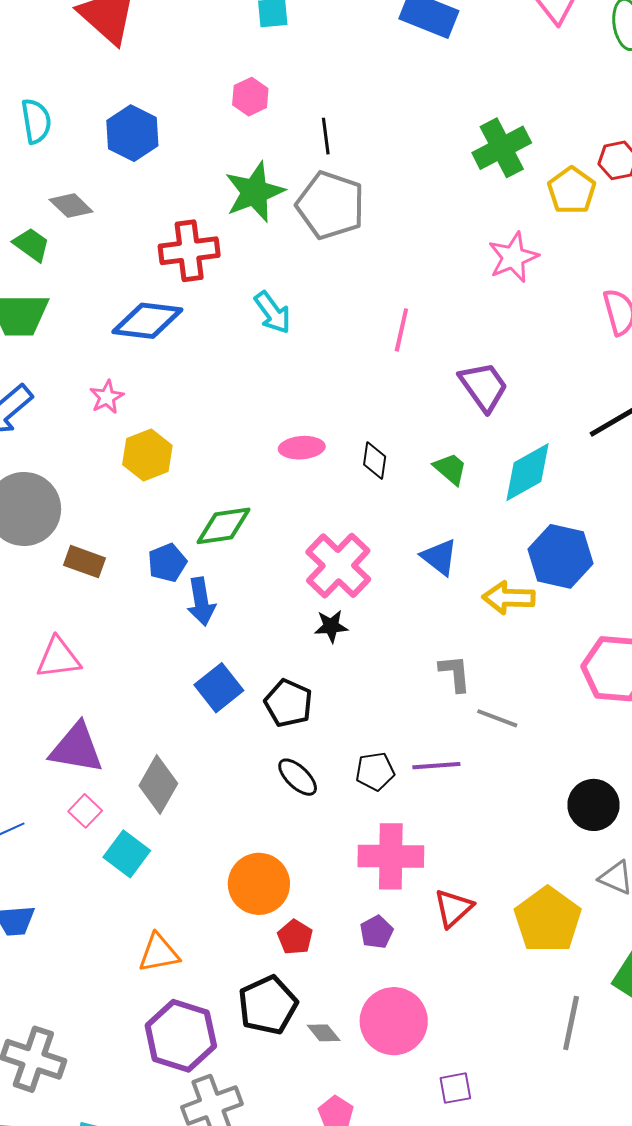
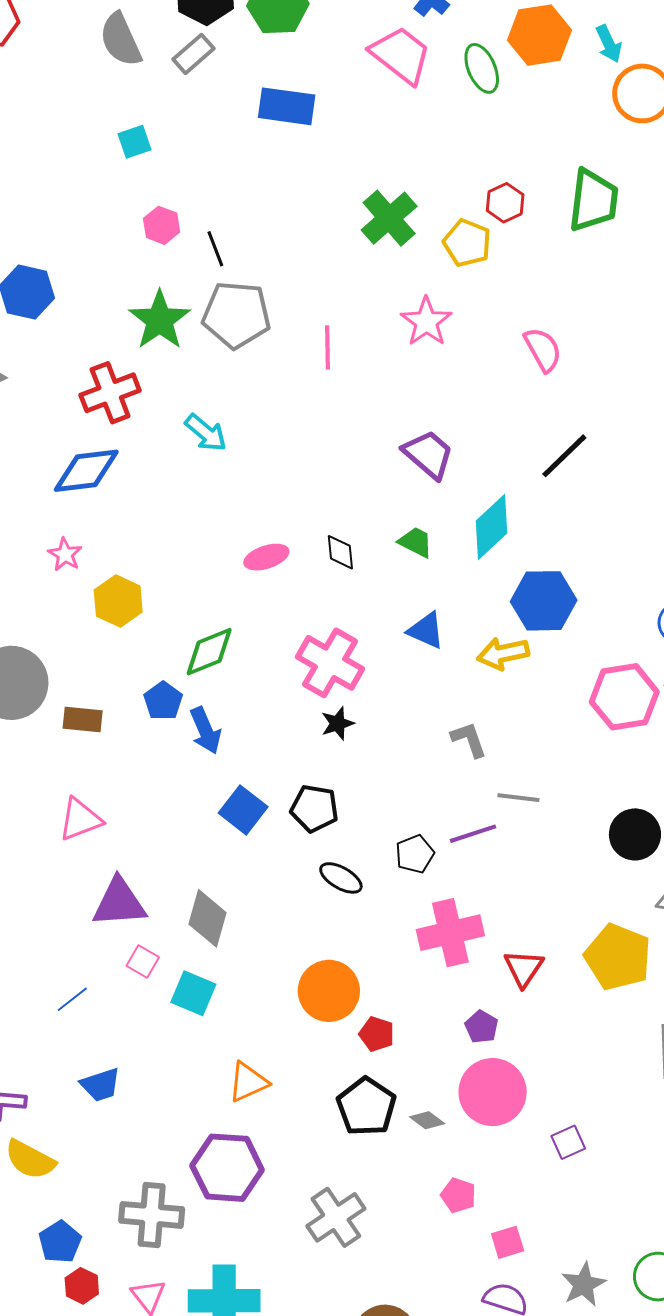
pink hexagon: (250, 97) -> (162, 225), moved
pink line: (401, 330) -> (327, 347), moved
gray line: (497, 718) -> (518, 798), moved
purple pentagon: (377, 932) -> (482, 1027), moved
purple hexagon: (181, 1036) -> (227, 1168), moved

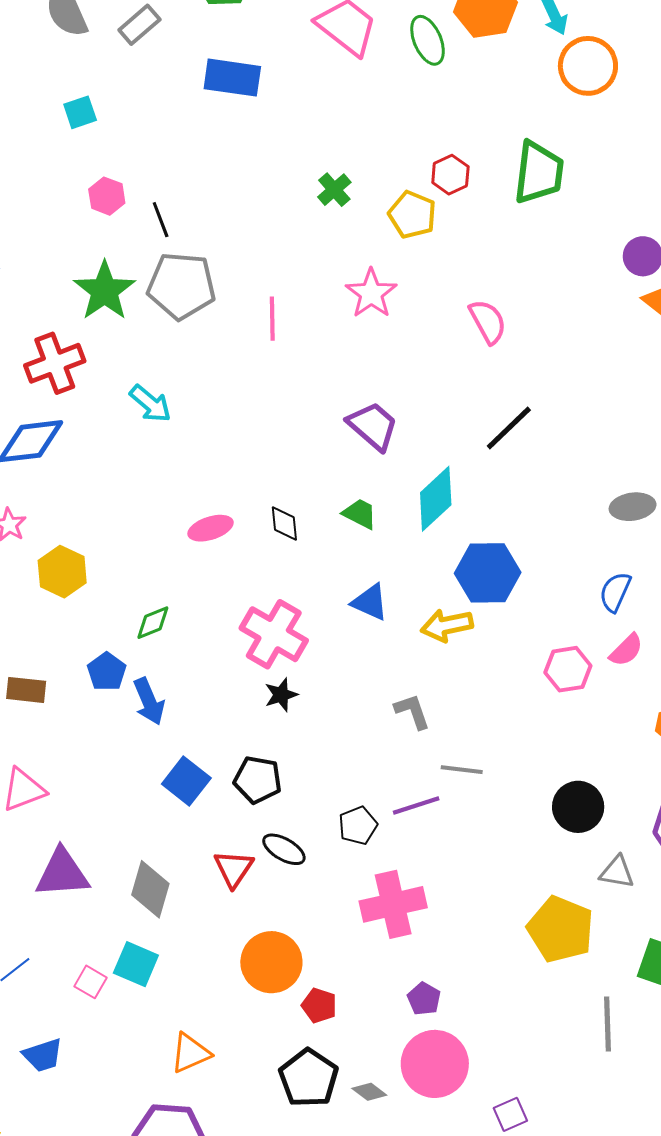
green cross: (389, 218) -> (334, 190), size x0.6
green diamond: (209, 652) -> (153, 623), size x0.7
pink hexagon: (624, 697) -> (568, 669), size x0.7
pink square: (143, 961) -> (91, 982), moved
red triangle: (524, 968) -> (234, 869), moved

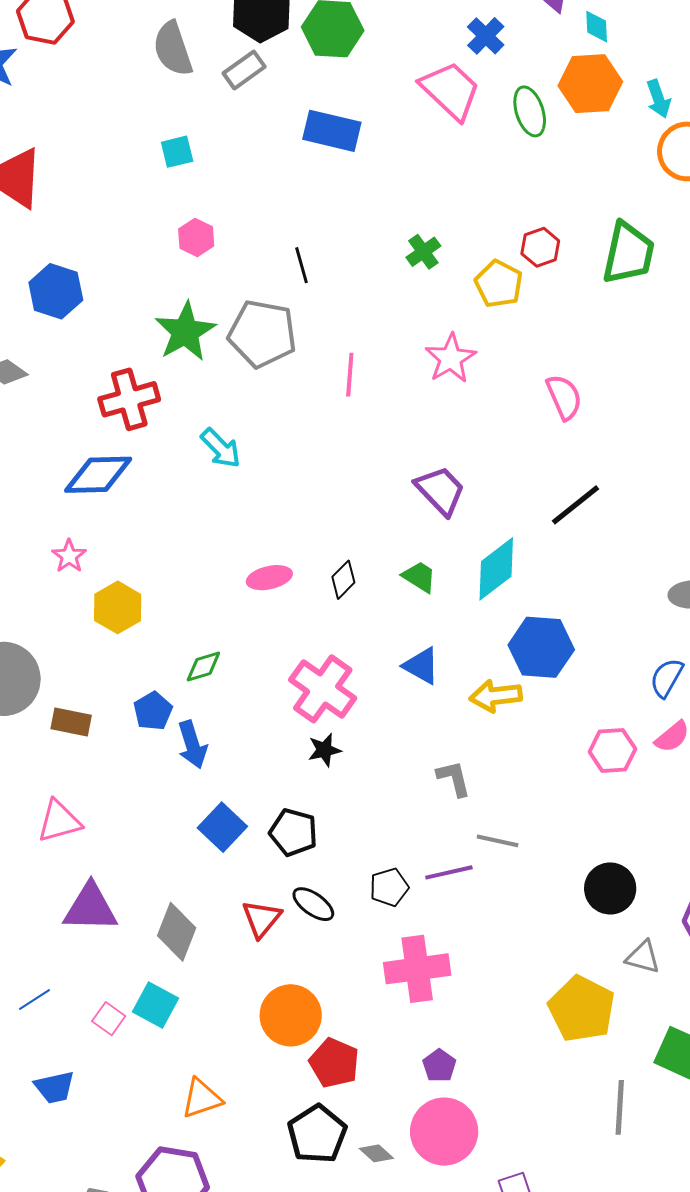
black line: (161, 220) -> (302, 265), moved
black diamond: (284, 524) -> (343, 580), turned 45
red pentagon: (319, 1006) -> (334, 1063), size x1.4

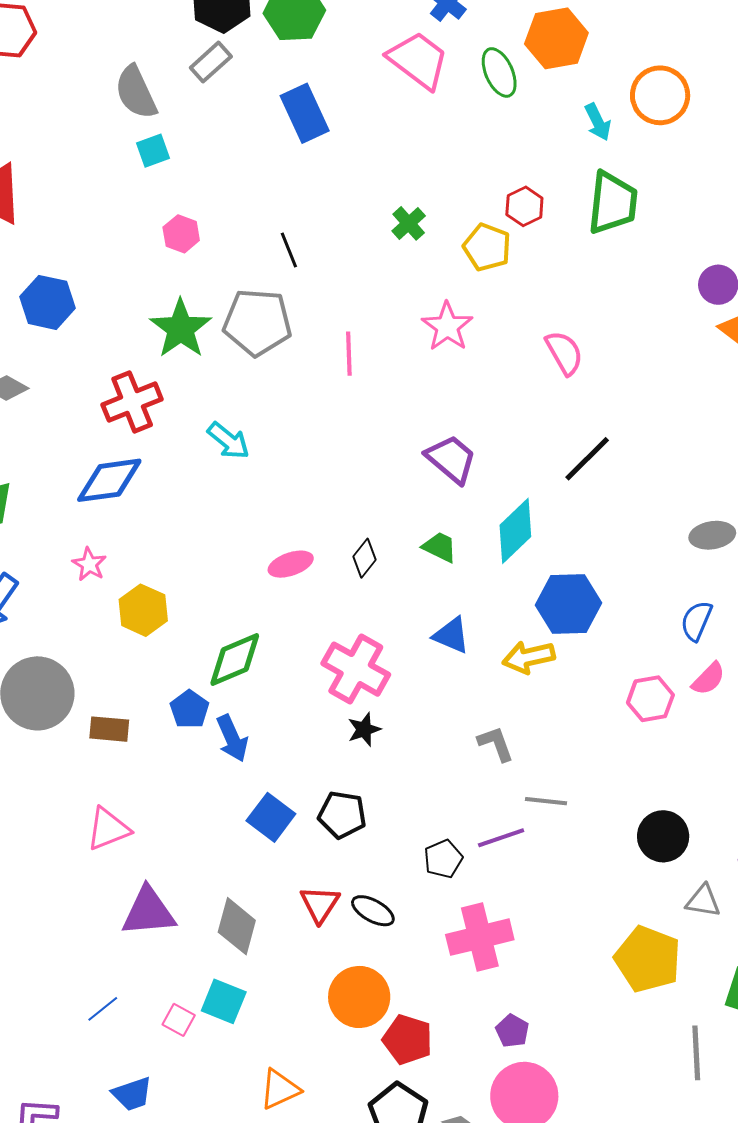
gray semicircle: (173, 49) -> (136, 92), moved
cyan arrow: (659, 99) -> (598, 122), moved
blue rectangle: (332, 131) -> (305, 113), turned 58
green diamond: (203, 666) -> (235, 659), size x1.6
black ellipse: (313, 904) -> (373, 911), moved

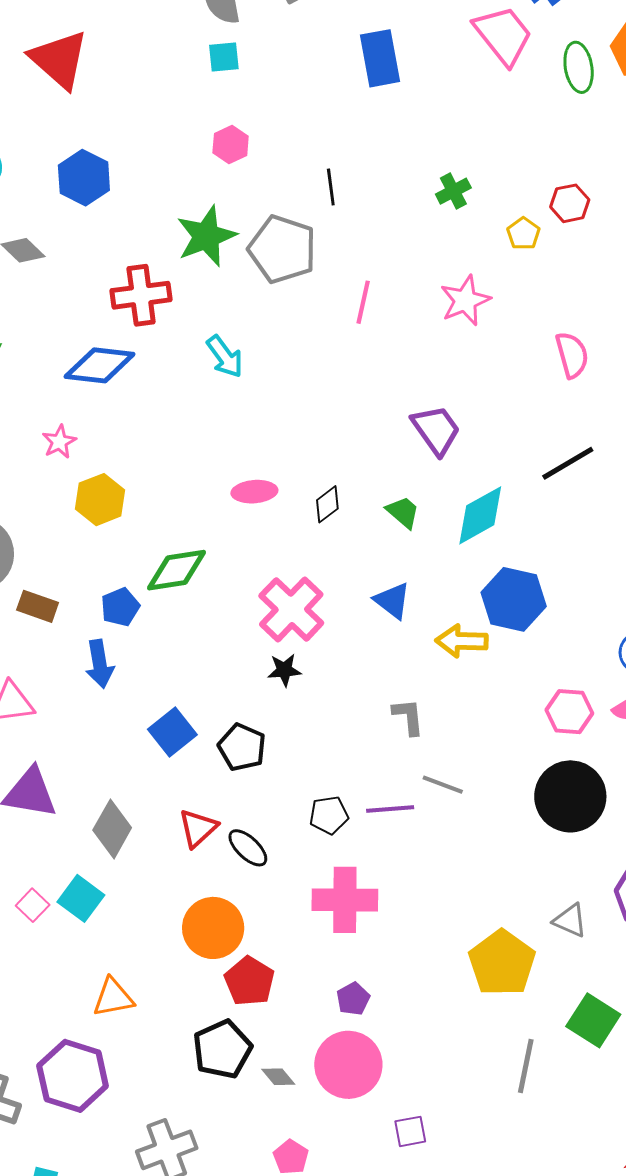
yellow pentagon: (487, 247) -> (523, 234), size x0.7
blue arrow: (232, 738) -> (100, 664), moved
black circle: (663, 836) -> (570, 796), moved, size x1.4

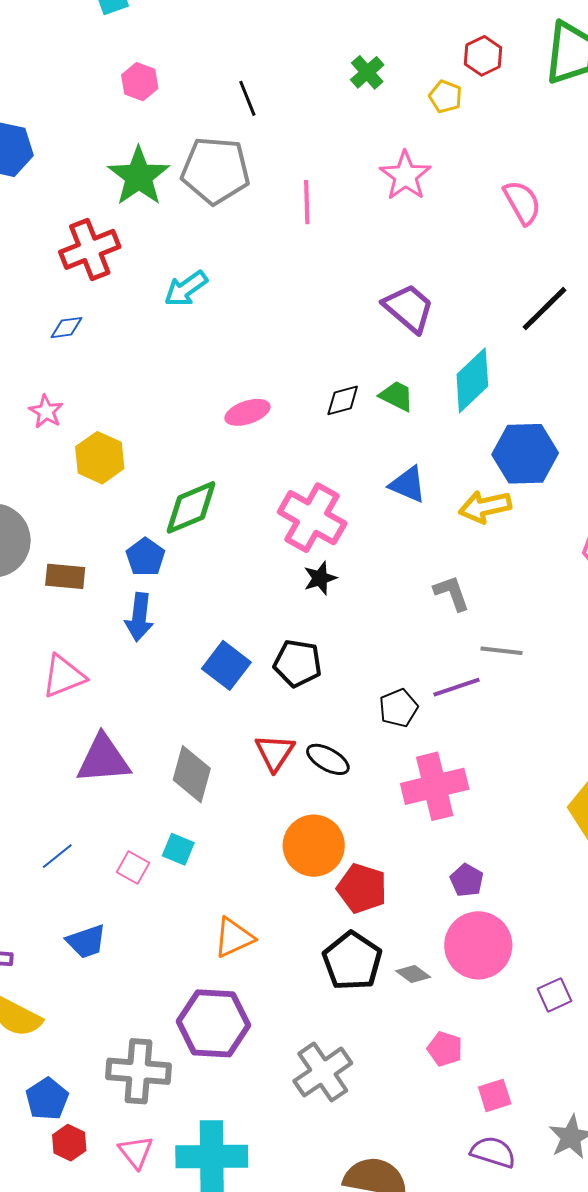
cyan arrow: (225, 357) -> (186, 289), turned 105
blue diamond: (100, 365) -> (67, 328), size x0.5
black diamond: (327, 504) -> (343, 400), moved, turned 36
blue arrow: (100, 664) -> (139, 617), turned 30
cyan square: (81, 898) -> (178, 849), size x0.7

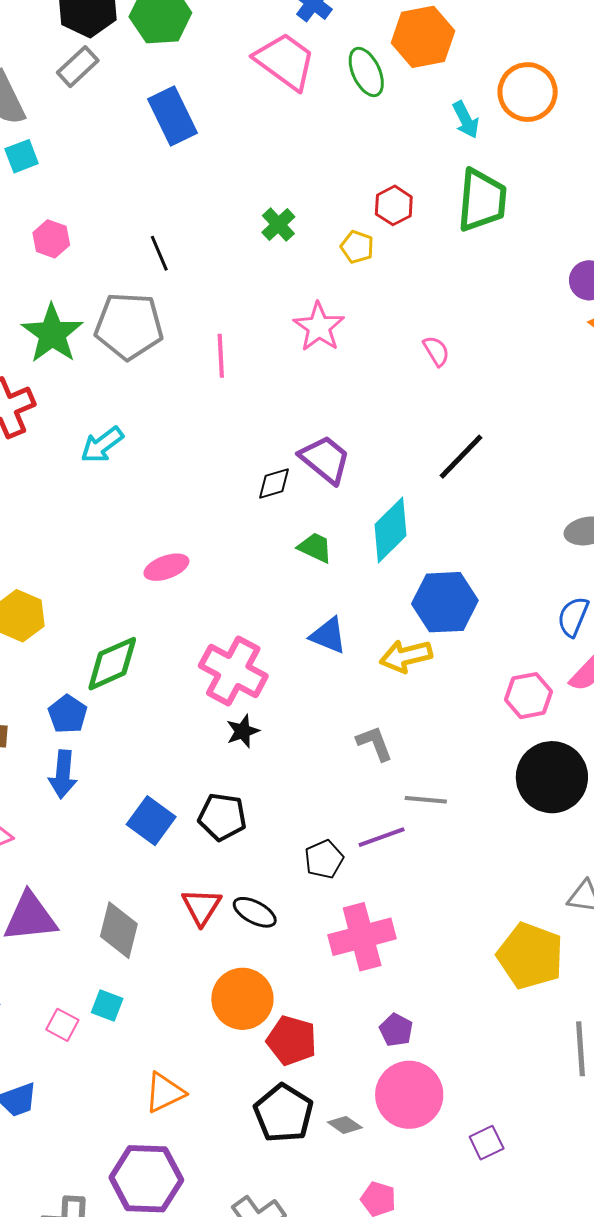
pink semicircle: (522, 202) -> (436, 351), size x0.7
black diamond: (343, 400) -> (274, 484), moved

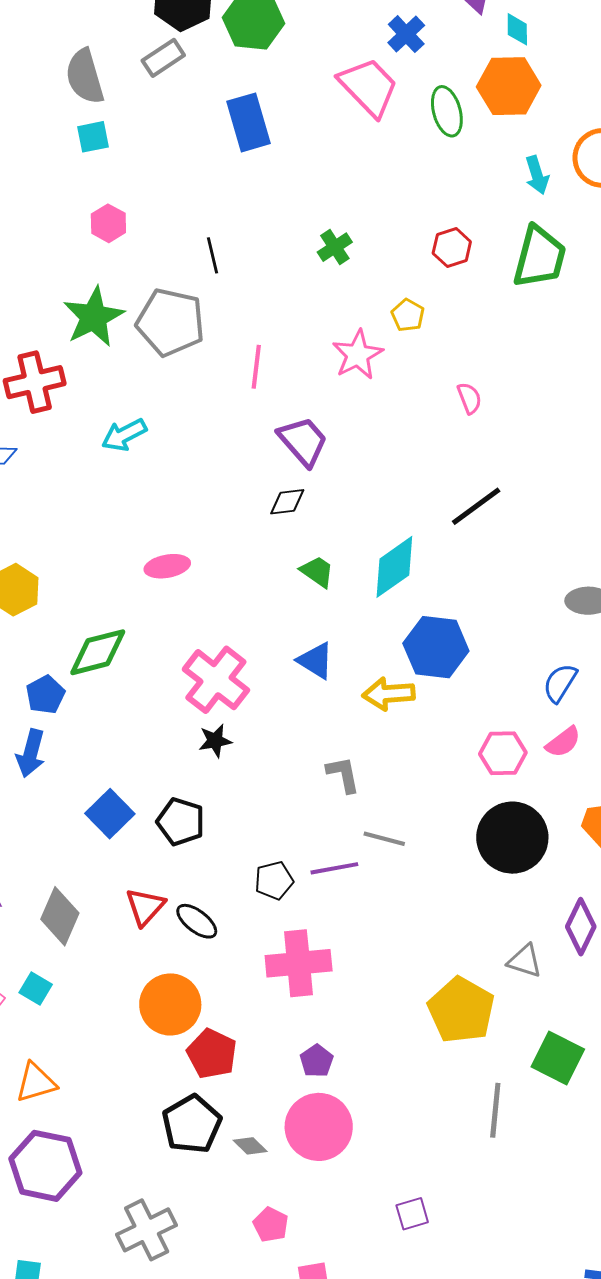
yellow pentagon: (357, 247) -> (408, 315), moved
purple trapezoid: (325, 459) -> (303, 441), moved
orange triangle: (165, 1092) -> (36, 1083), moved
purple square: (487, 1143) -> (412, 1214), moved

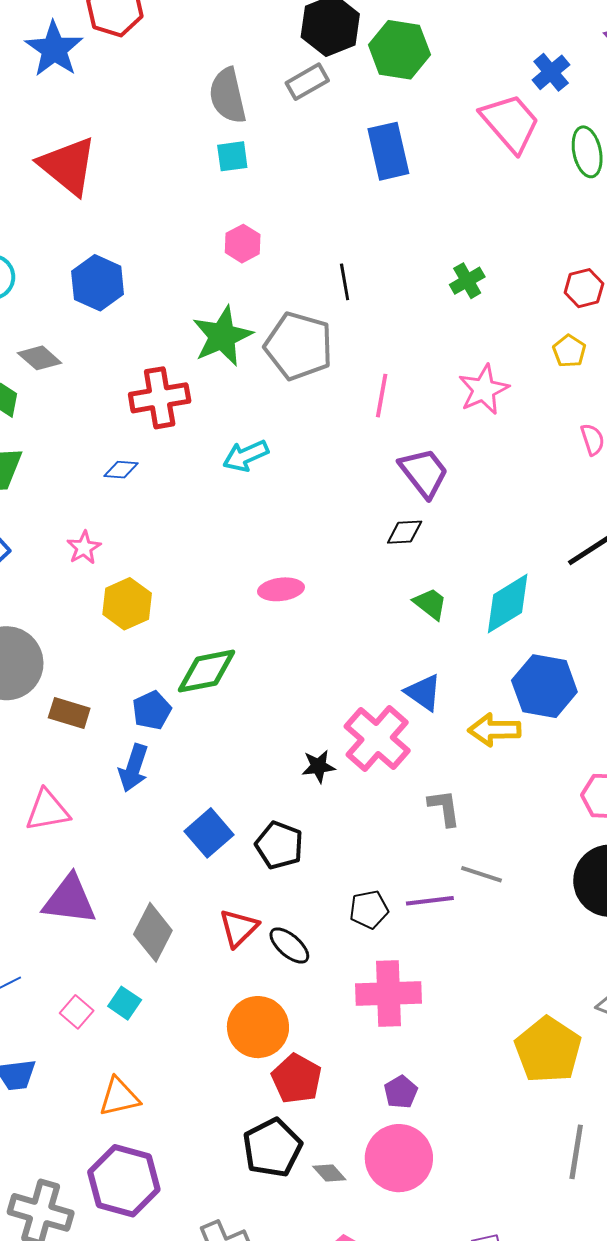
yellow pentagon: (408, 315) -> (569, 351), moved
pink cross: (216, 680) -> (377, 738), moved

